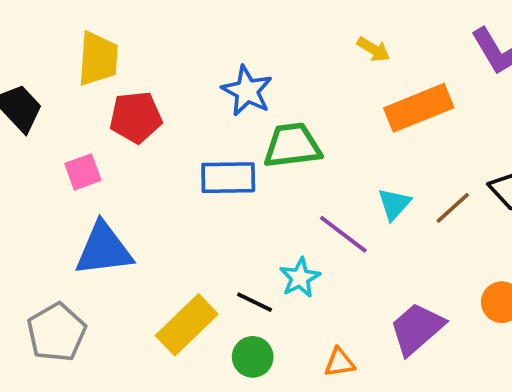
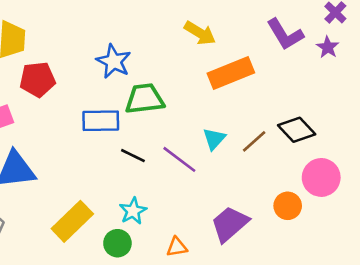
yellow arrow: (373, 49) -> (200, 33), size x1.4
cyan star: (300, 278) -> (133, 211), moved
black line: (255, 302) -> (133, 156), moved

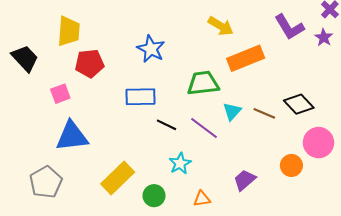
green trapezoid: (145, 99) -> (203, 83), moved
brown line: (254, 141) -> (264, 113), turned 65
cyan star: (133, 211) -> (180, 163), moved
purple trapezoid: (230, 224) -> (245, 180), size x0.7

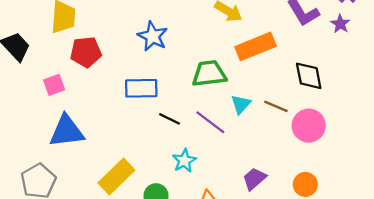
black diamond: (299, 104) -> (309, 76), moved, turned 32
pink circle: (318, 143) -> (309, 126), moved
orange circle: (291, 165) -> (305, 184), moved

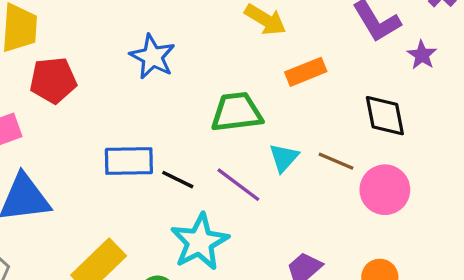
purple star: (340, 24) -> (422, 55), moved
orange rectangle: (256, 46) -> (306, 72), size x0.7
blue rectangle: (141, 88) -> (129, 161), moved
cyan star: (184, 161) -> (200, 242), size x1.6

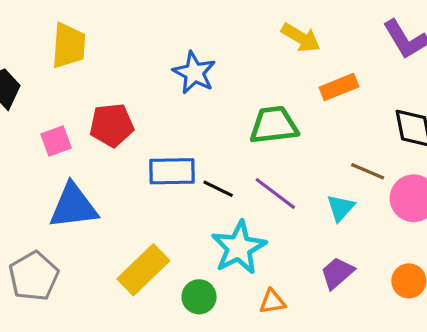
red pentagon: (53, 80) -> (112, 125), moved
cyan triangle: (284, 158) -> (341, 208), moved

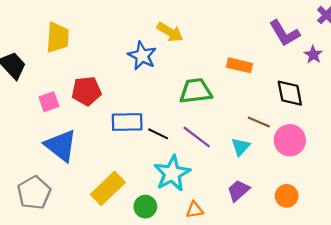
yellow arrow: (301, 38) -> (170, 32), moved
orange rectangle: (339, 87) -> (239, 65), turned 35
blue triangle: (73, 206) -> (61, 146), turned 45

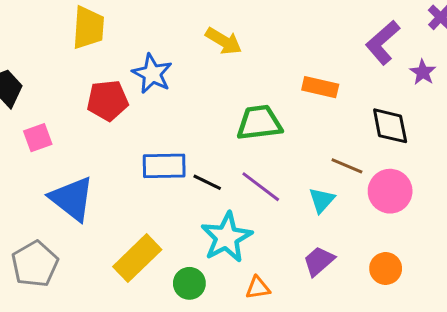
purple L-shape: (284, 33) -> (383, 43), turned 80
yellow trapezoid: (58, 37) -> (88, 28), moved
blue star: (142, 56) -> (152, 74), moved
red pentagon: (86, 91) -> (108, 100), moved
pink square: (49, 102) -> (38, 138), moved

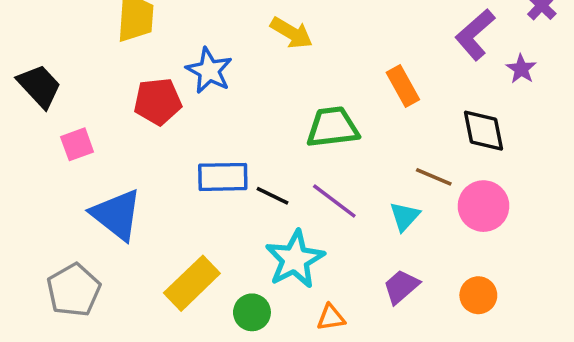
orange rectangle: (320, 87) -> (403, 86), turned 48

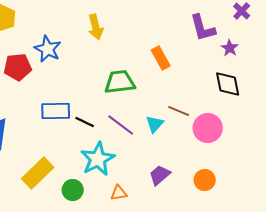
yellow arrow: (291, 33) -> (96, 27), turned 45
purple L-shape: (475, 35) -> (203, 28), turned -64
black diamond: (483, 131) -> (228, 84), moved
cyan triangle: (405, 216) -> (155, 124), moved

